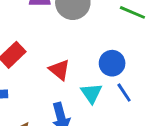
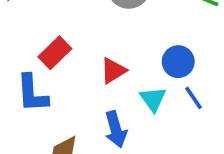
red triangle: (59, 70) -> (113, 71), turned 50

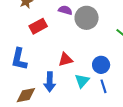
red rectangle: (55, 53) -> (38, 26), moved
blue arrow: (116, 129) -> (50, 82), moved

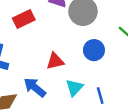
blue circle: (101, 65) -> (94, 50), moved
blue arrow: (50, 82) -> (35, 87), turned 126

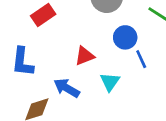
blue line: (100, 96) -> (141, 59), moved

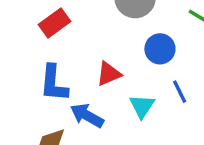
blue line: (141, 59) -> (180, 92), moved
blue L-shape: (22, 62) -> (54, 83), moved

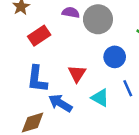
red triangle: (109, 74) -> (77, 74), turned -36
cyan triangle: (142, 106) -> (100, 98), turned -36

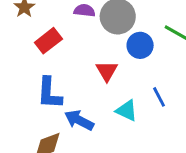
blue circle: (115, 57) -> (140, 45), moved
red triangle: (77, 74) -> (107, 71), moved

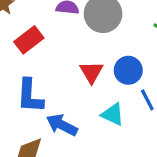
blue circle: (140, 45) -> (128, 70), moved

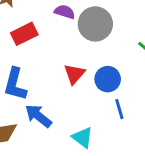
cyan triangle: (113, 114) -> (82, 137), moved

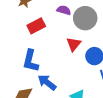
red triangle: (74, 74) -> (74, 44), moved

